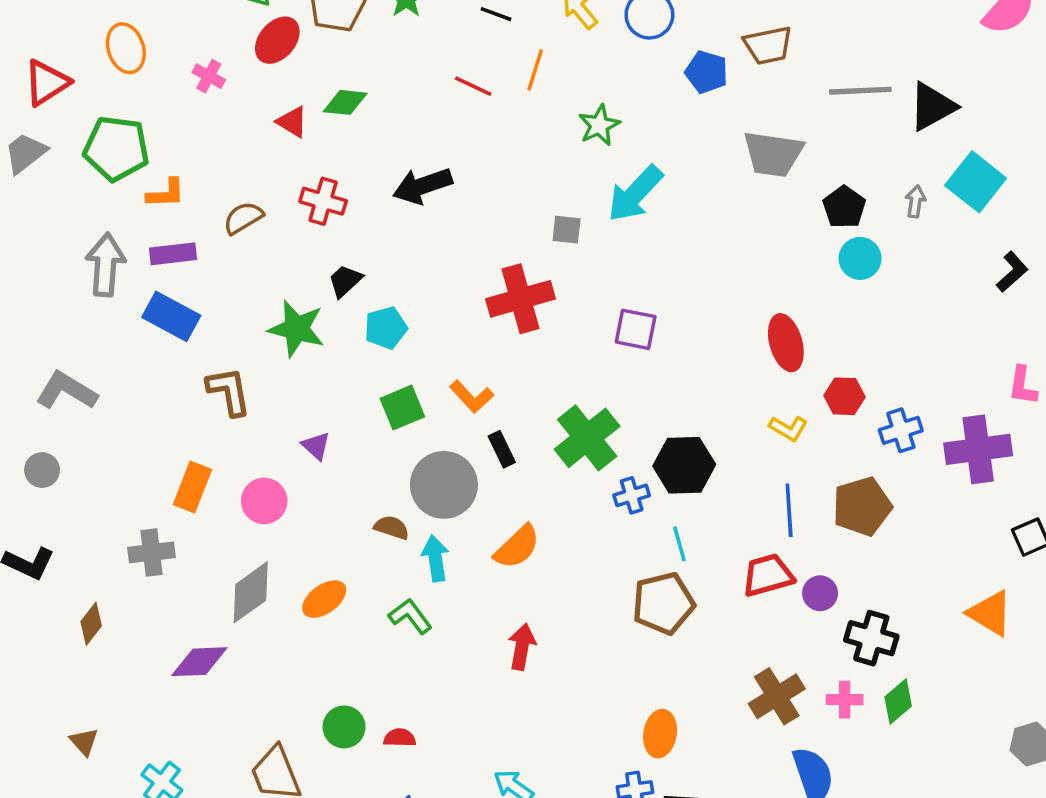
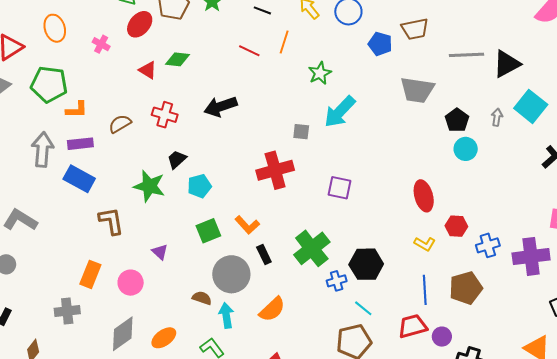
cyan line: (679, 544) -> (363, 308), turned -36

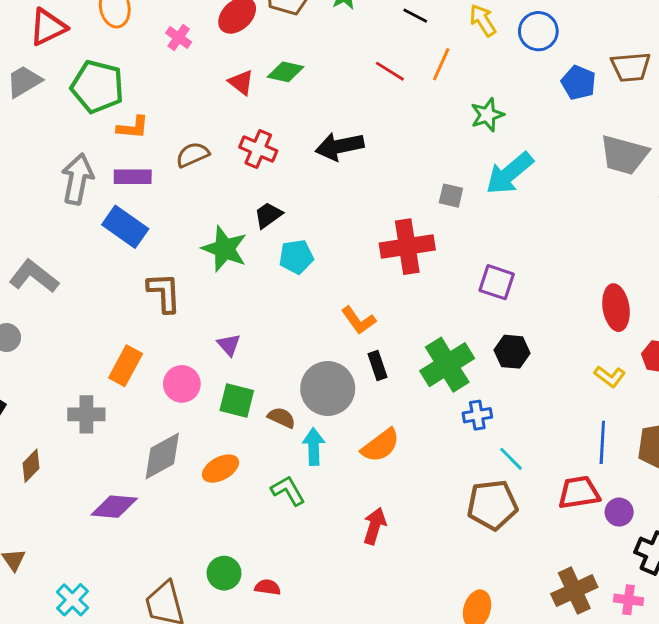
green square: (208, 231) -> (237, 401), moved, turned 30
black hexagon: (366, 264) -> (512, 352), moved, size x0.7

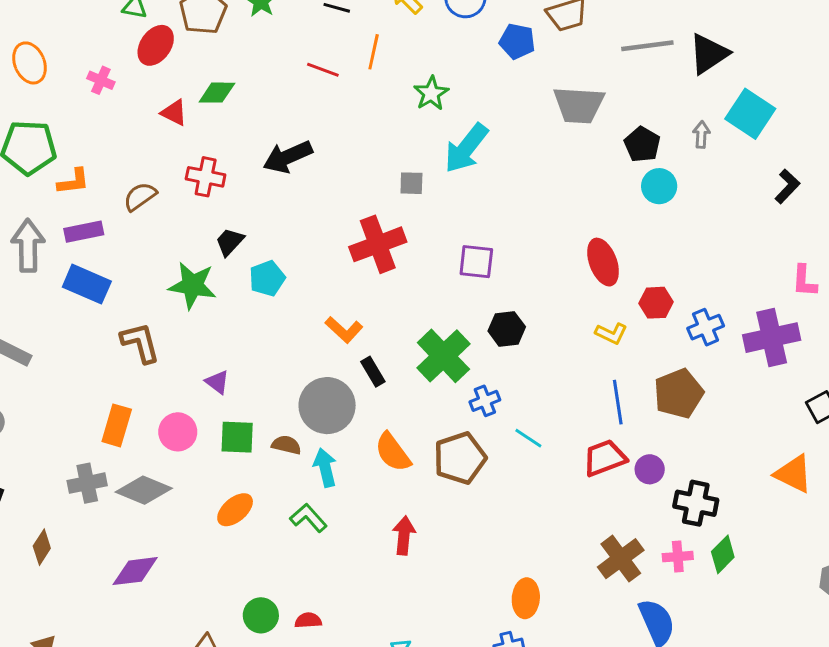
orange semicircle: (380, 445) -> (393, 452), turned 102
gray diamond: (162, 456) -> (144, 490), moved, turned 63
brown pentagon: (492, 505) -> (460, 458), moved

